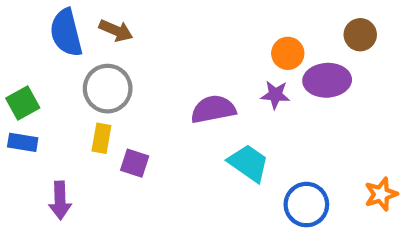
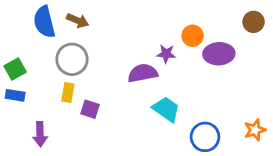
brown circle: (360, 35) -> (254, 22), moved
purple star: (275, 95) -> (166, 54), moved

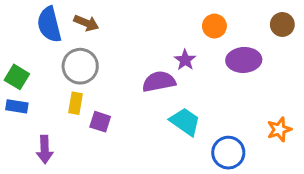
orange circle: (193, 36) -> (214, 26), moved
purple star: (166, 54) -> (185, 60), turned 30
green square: (15, 69) -> (17, 77), turned -30
orange star: (255, 130) -> (279, 129), moved

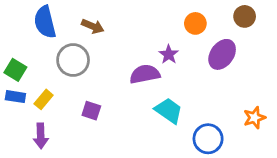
brown arrow: (86, 23) -> (93, 26), moved
brown circle: (282, 24) -> (245, 16), moved
purple ellipse: (244, 60) -> (222, 54), turned -52
yellow rectangle: (76, 103) -> (44, 99), moved, turned 30

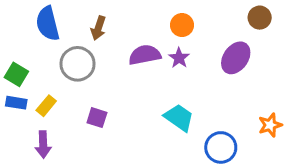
orange circle: (195, 23) -> (182, 25), moved
brown arrow: (93, 26) -> (98, 28), turned 85
purple semicircle: (145, 74) -> (145, 55), moved

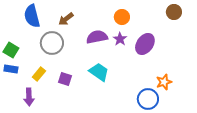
brown arrow: (98, 28) -> (66, 19), turned 35
purple ellipse: (236, 58) -> (145, 44), moved
yellow rectangle: (46, 106) -> (39, 74), moved
cyan trapezoid: (179, 118) -> (99, 72), moved
orange star: (270, 125) -> (164, 82), moved

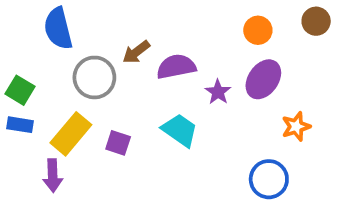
orange circle: (122, 17) -> (258, 30), moved
brown arrow: (66, 19) -> (136, 52), moved
purple star: (120, 39) -> (218, 92), moved
yellow rectangle: (39, 74) -> (71, 134), size x1.6
orange star: (164, 82) -> (296, 127), moved

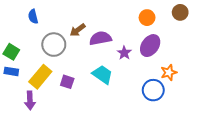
blue semicircle: (58, 28) -> (33, 17), size x0.6
blue circle: (269, 179) -> (153, 90), moved

